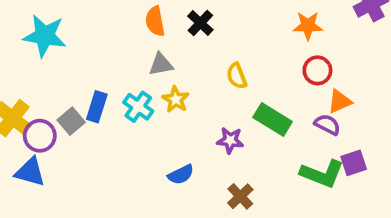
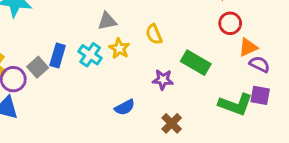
yellow semicircle: (237, 76) -> (154, 34), moved
purple semicircle: (327, 125) -> (260, 64), moved
purple square: (354, 163) -> (260, 95), turned 30

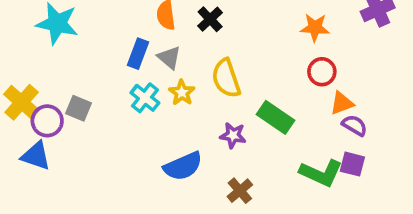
gray triangle: (107, 21) -> (169, 58), turned 48
yellow semicircle: (154, 34) -> (226, 78), size x1.5
blue rectangle: (58, 55) -> (138, 54), moved
gray square: (38, 67) -> (79, 108), turned -30
blue semicircle: (125, 107) -> (183, 166), size x1.5

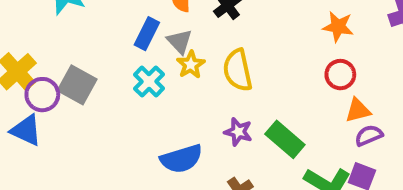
yellow star: (182, 93) -> (191, 65), moved
gray square: (79, 108) -> (77, 85), size x1.4
green rectangle: (275, 117) -> (285, 139), moved
purple semicircle: (355, 125) -> (369, 135), turned -60

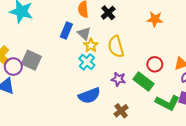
orange star: (338, 27) -> (155, 19), moved
red circle: (340, 75) -> (155, 64), moved
cyan cross: (149, 81) -> (87, 62), moved

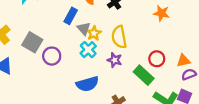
gray triangle: (84, 33) -> (84, 29), moved
purple circle: (13, 67) -> (52, 56), moved
purple star: (118, 79) -> (115, 60), moved

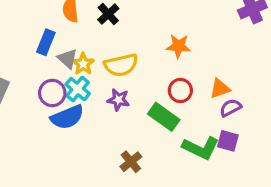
orange star: (161, 13) -> (178, 46), moved
yellow semicircle: (119, 37) -> (121, 65), turned -85
purple circle: (52, 56) -> (52, 93), moved
blue semicircle: (87, 84) -> (67, 117), moved

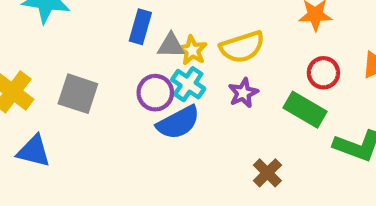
gray triangle: (67, 59) -> (171, 46), turned -35
purple star: (118, 100) -> (243, 93), turned -30

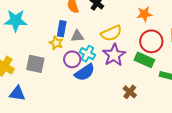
yellow star: (192, 50) -> (56, 43), moved
red circle: (323, 73) -> (151, 41), size x1.5
purple star: (243, 93) -> (114, 55), size x1.6

